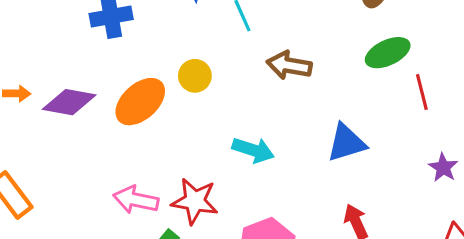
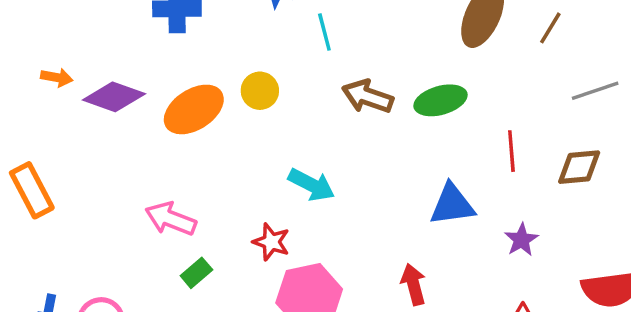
green ellipse: (388, 53) -> (440, 100), moved
blue triangle: (346, 143) -> (452, 205), moved
red star: (195, 201) -> (271, 242), moved, size x0.7

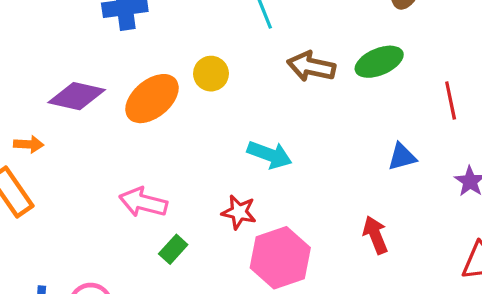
orange arrow: (57, 77) -> (29, 144), moved
blue triangle: (452, 205) -> (402, 157), size x0.7

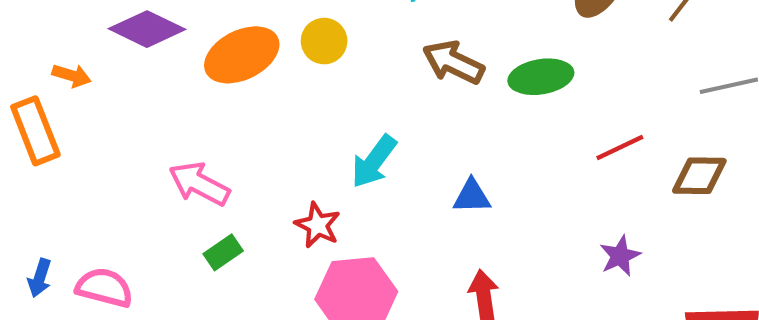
red line: (451, 100) -> (620, 147), turned 63
cyan arrow: (270, 155) -> (374, 162), turned 93
blue triangle: (402, 157) -> (472, 196), moved

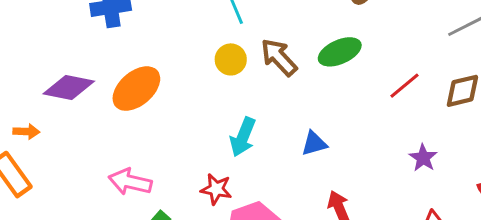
yellow circle: (324, 41) -> (231, 59), moved
brown arrow: (453, 62) -> (279, 57), turned 36

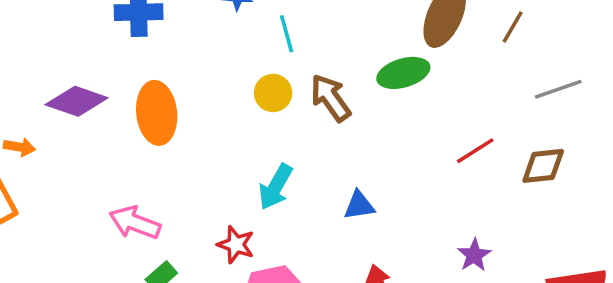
green ellipse: (340, 52) -> (403, 73), moved
orange ellipse: (136, 89) -> (157, 113), turned -63
purple star: (423, 158) -> (474, 255), moved

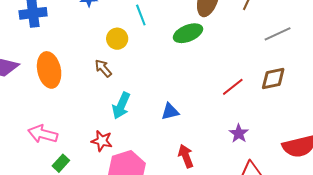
cyan line: (287, 34) -> (141, 15), moved
yellow circle: (273, 93) -> (117, 39), moved
brown arrow: (330, 98) -> (103, 68), moved, size x0.7
red line: (475, 151) -> (233, 87), moved

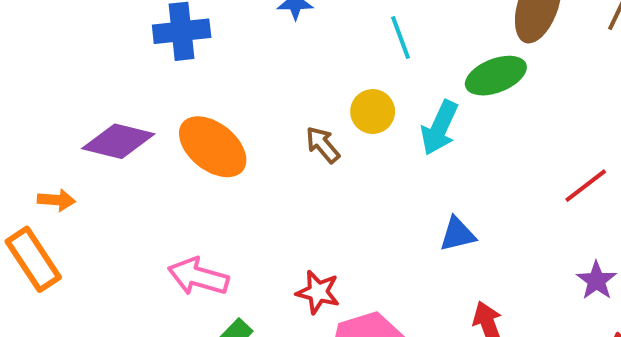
yellow circle: (117, 39) -> (373, 112), moved
orange ellipse: (49, 70) -> (213, 147), turned -40
cyan arrow: (121, 106) -> (439, 128), moved

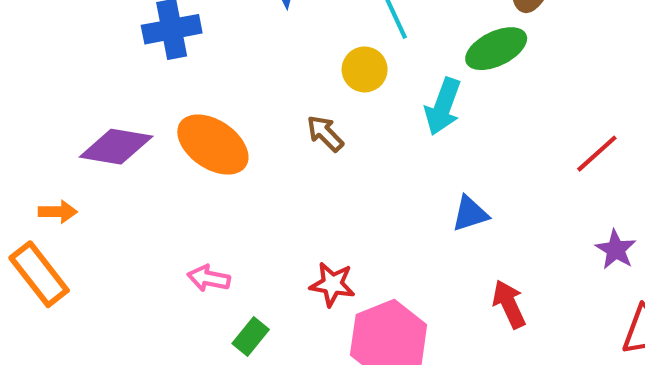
yellow circle: (373, 112) -> (365, 69), moved
pink arrow: (198, 277) -> (209, 278), size x0.7

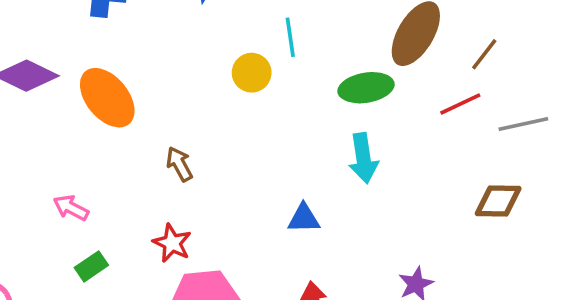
cyan arrow: (443, 107) -> (363, 158), moved, turned -45
brown arrow: (325, 133) -> (179, 164), moved
red line: (597, 154) -> (460, 104), moved

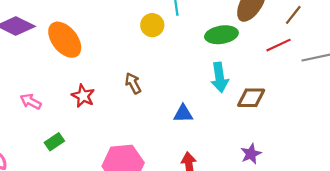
brown arrow: (179, 164) -> (133, 83), moved
brown diamond: (498, 201) -> (251, 98), moved
pink arrow: (71, 208) -> (31, 101), moved
red star: (172, 243) -> (83, 96), moved

